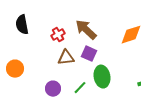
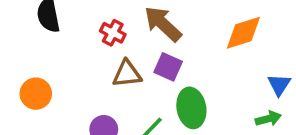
red cross: (58, 35) -> (113, 33), turned -32

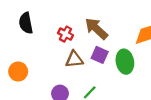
green ellipse: (191, 108) -> (125, 62), moved

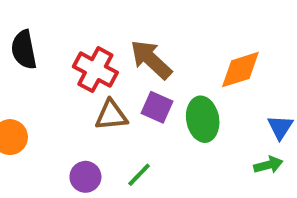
red cross: (65, 34) -> (95, 70), size x1.5

